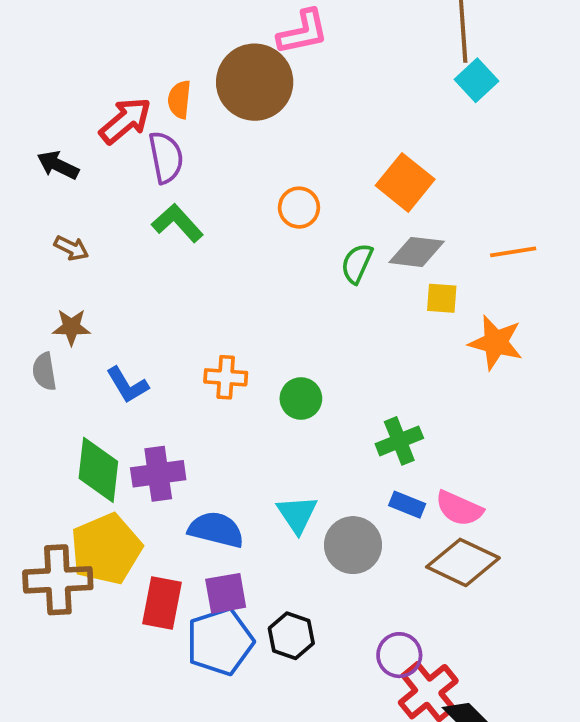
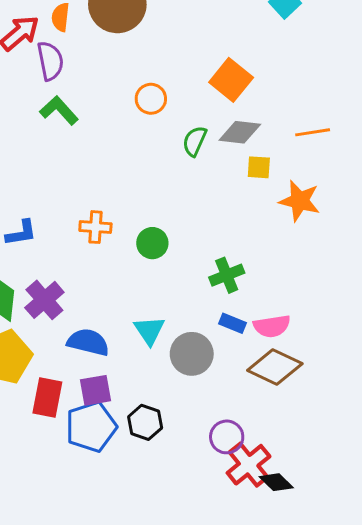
blue L-shape: (127, 385) -> (21, 233), turned -68
purple cross: (158, 474) -> (44, 300), turned -33
pink semicircle: (459, 508) -> (272, 326), turned -33

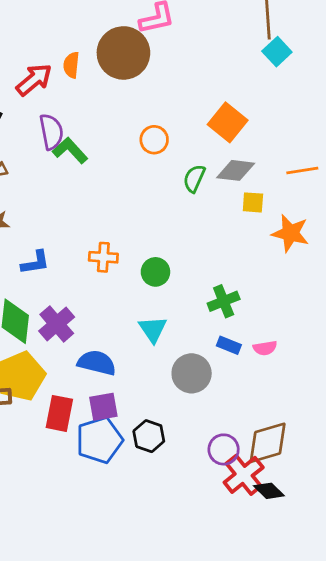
purple semicircle: (50, 61) -> (51, 132), moved
pink semicircle: (272, 326) -> (265, 348), size x0.7
cyan triangle: (149, 331) -> (153, 329), moved
brown diamond: (275, 367) -> (268, 443), moved, turned -42

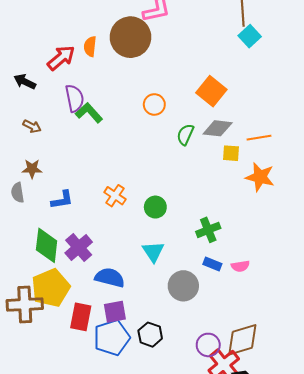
orange line: (302, 170) -> (259, 138), moved
orange cross: (103, 257) -> (115, 196), turned 30

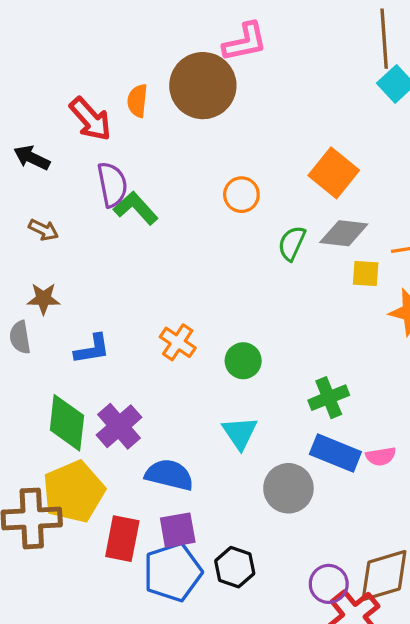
red arrow: (61, 58) -> (90, 119), turned 88
blue rectangle: (212, 264) -> (335, 453), size x1.6

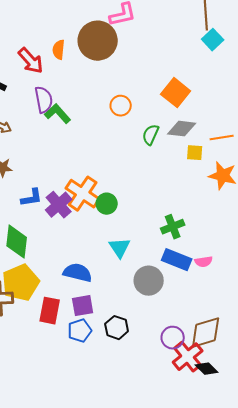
orange cross: (178, 342) -> (83, 194), size x1.6
green circle: (243, 361) -> (107, 204), moved
purple cross: (119, 426) -> (59, 205), moved
blue pentagon: (173, 572) -> (80, 331), size x0.7

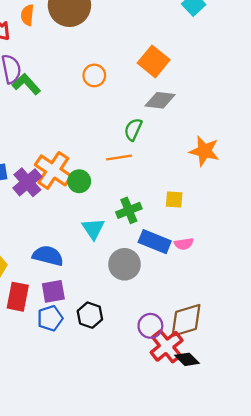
green semicircle: (151, 135) -> (133, 129), moved
orange line: (222, 138) -> (119, 157), moved
yellow square: (195, 153) -> (174, 200), moved
green cross: (173, 227) -> (129, 210), moved

